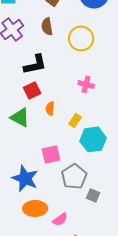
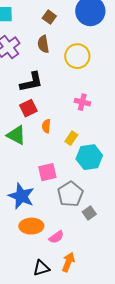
gray square: (93, 195) -> (89, 213), turned 32

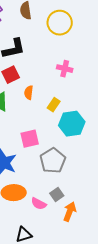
gray square: (89, 213) -> (57, 195), moved
pink semicircle: (56, 237) -> (39, 204), turned 63
orange arrow: (68, 262) -> (70, 212), moved

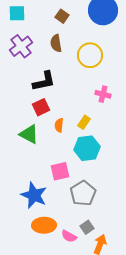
pink cross: (65, 69) -> (103, 94), moved
yellow rectangle: (54, 105) -> (84, 122), moved
cyan hexagon: (72, 124) -> (87, 148), moved

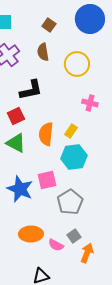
red square: (41, 107) -> (16, 116), moved
orange semicircle: (59, 125) -> (46, 134), size x1.6
blue star: (34, 195) -> (20, 189), moved

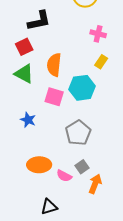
yellow rectangle: (71, 131) -> (101, 62), moved
pink square: (47, 180) -> (54, 97), moved, turned 30
blue star: (20, 189) -> (28, 120), size x0.6

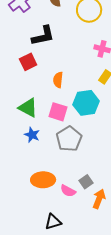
orange semicircle: (54, 65) -> (58, 80), size x0.7
green triangle: (24, 74) -> (28, 108), moved
gray pentagon: (78, 133) -> (69, 139), moved

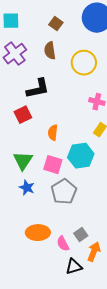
green triangle: (28, 108) -> (23, 161), turned 35
pink semicircle: (68, 191) -> (63, 244), turned 35
black triangle: (53, 222) -> (74, 267), moved

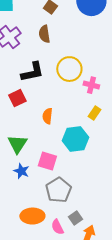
yellow circle: (84, 63) -> (69, 69), moved
pink square: (53, 165) -> (47, 161), moved
gray pentagon: (64, 192) -> (58, 190), moved

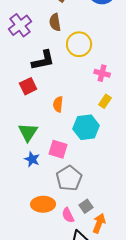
yellow circle: (69, 69) -> (79, 44), moved

